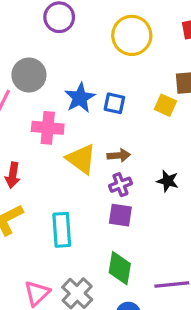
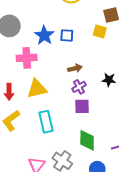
yellow triangle: (81, 159) -> (37, 89), moved, turned -40

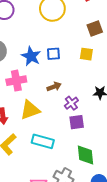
yellow square: (100, 31) -> (86, 54), moved
brown arrow: (75, 68) -> (54, 87), moved
cyan rectangle: (46, 122) -> (43, 141), turned -55

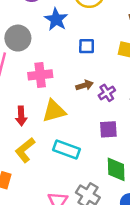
blue star: (31, 56) -> (56, 19), moved
purple cross: (71, 103) -> (107, 93), moved

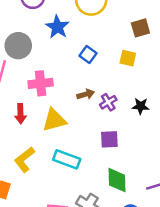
blue square: (87, 46) -> (88, 54), turned 35
red arrow: (21, 116) -> (21, 114), moved

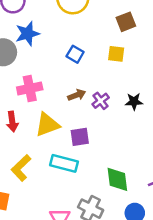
blue star: (57, 27) -> (27, 34), moved, turned 30
purple square: (109, 139) -> (80, 137), moved

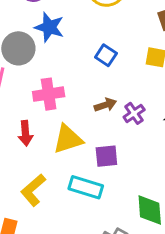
blue star: (27, 34) -> (49, 27), turned 30

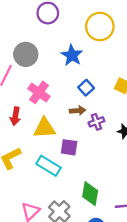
blue star: (49, 27) -> (72, 55), moved
blue square: (106, 55) -> (86, 88), moved
pink cross: (49, 94) -> (39, 92), turned 30

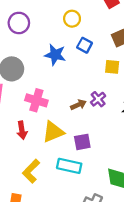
yellow circle: (100, 26) -> (72, 19), size x0.6
blue square: (86, 88) -> (85, 45), moved
purple cross: (96, 122) -> (98, 99), moved

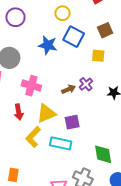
blue square: (85, 45) -> (74, 37), size x1.5
yellow L-shape: (31, 171) -> (33, 137), moved

